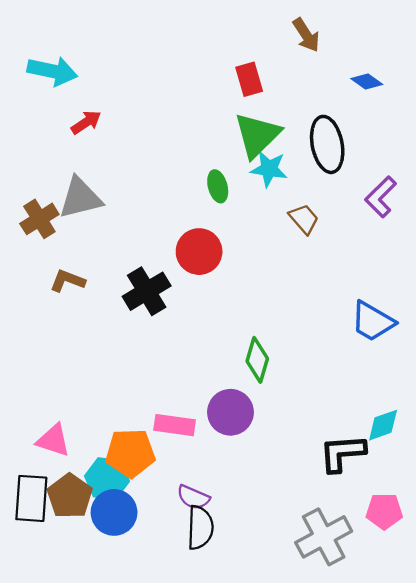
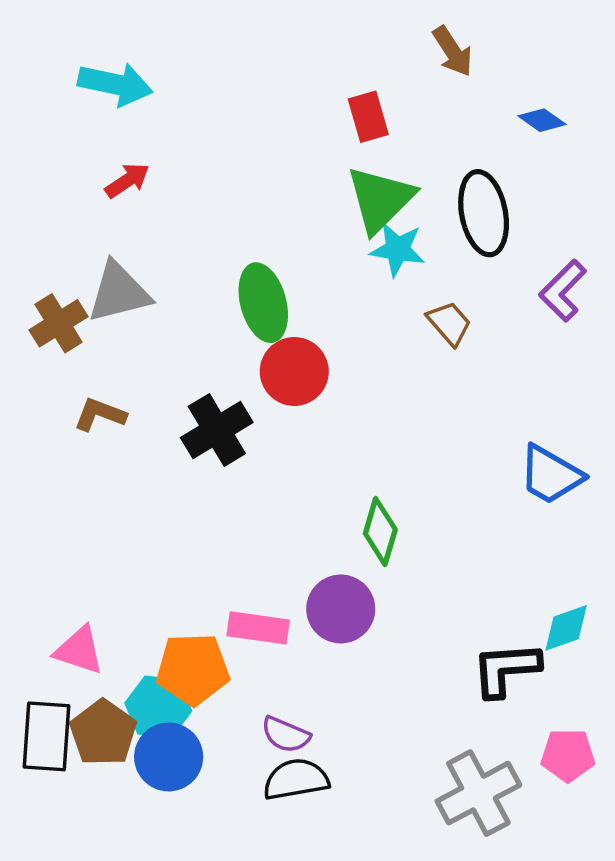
cyan arrow: (52, 71) -> (115, 84), moved
green ellipse: (218, 186) -> (263, 303), moved, size x1.6
black semicircle: (200, 528) -> (296, 779), turned -102

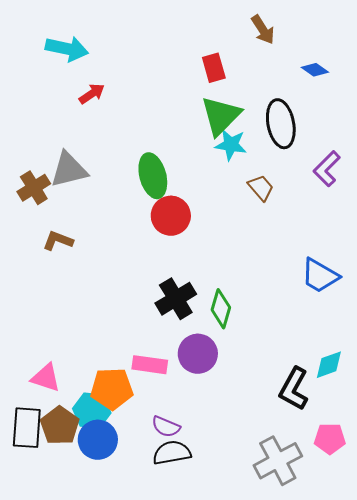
red arrow: (127, 180) -> (92, 94), moved
black cross: (217, 430) -> (176, 299), moved
black L-shape: (506, 669) -> (294, 389), turned -57

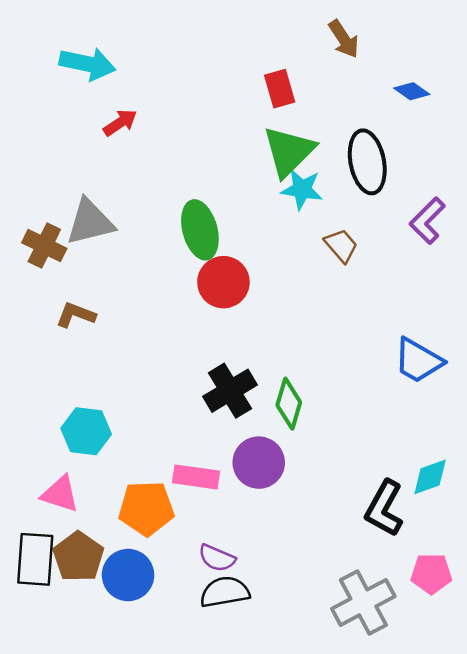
brown cross: (34, 188) -> (44, 246), turned -32
cyan hexagon: (92, 411) -> (86, 431), moved

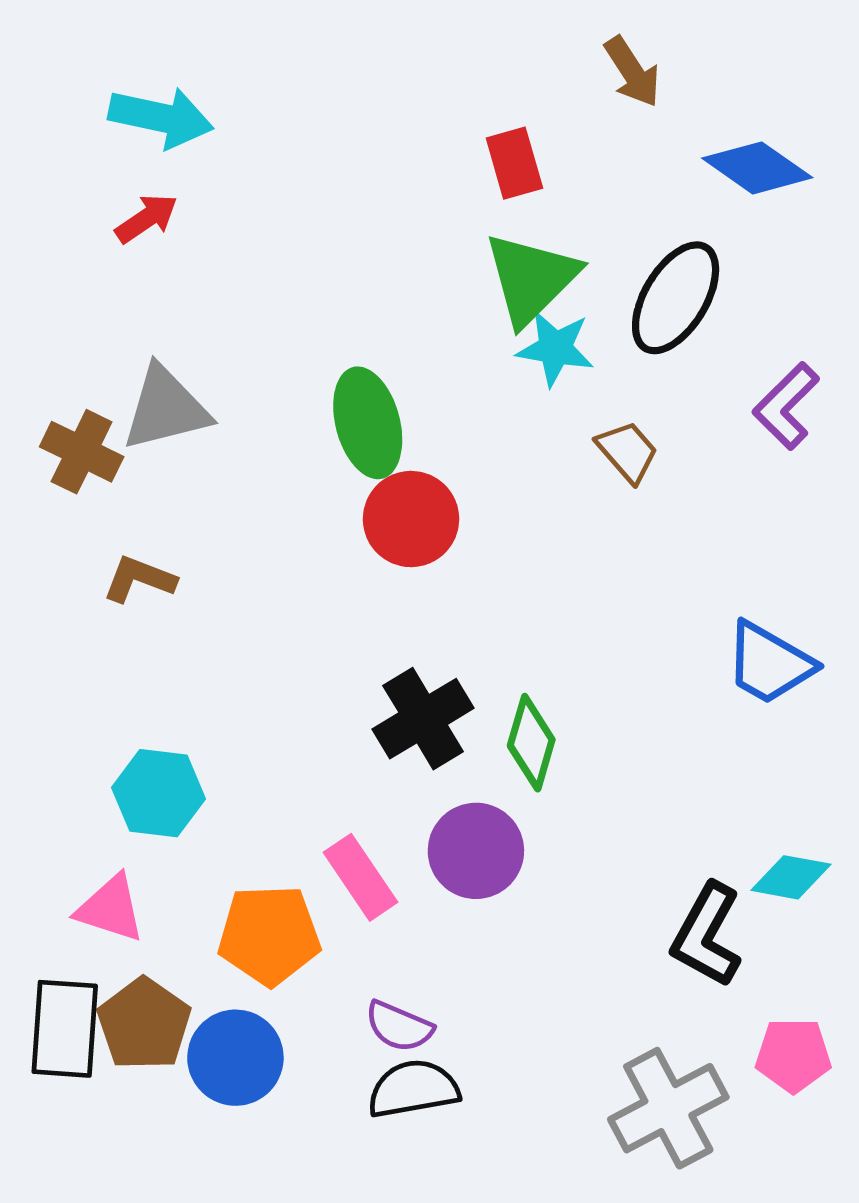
blue diamond: (412, 91) -> (757, 168), size x1.6
red arrow: (120, 123) -> (146, 218), moved
black ellipse: (367, 162) -> (676, 298), turned 42
pink rectangle: (196, 477) -> (361, 877), turned 48
cyan diamond: (430, 477) -> (791, 877), turned 30

